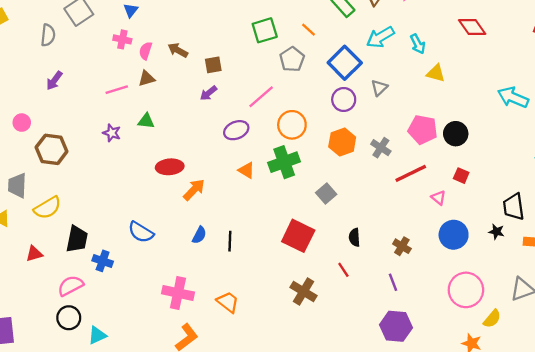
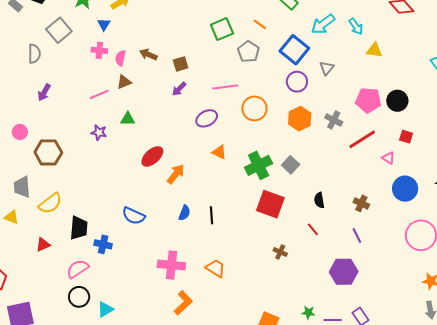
pink line: (261, 97) -> (225, 87), turned 40
green cross: (284, 162) -> (259, 165), moved
red ellipse: (170, 167) -> (152, 156), turned -30
brown cross: (304, 292) -> (280, 252), size x0.6
purple hexagon: (396, 326) -> (344, 272), moved

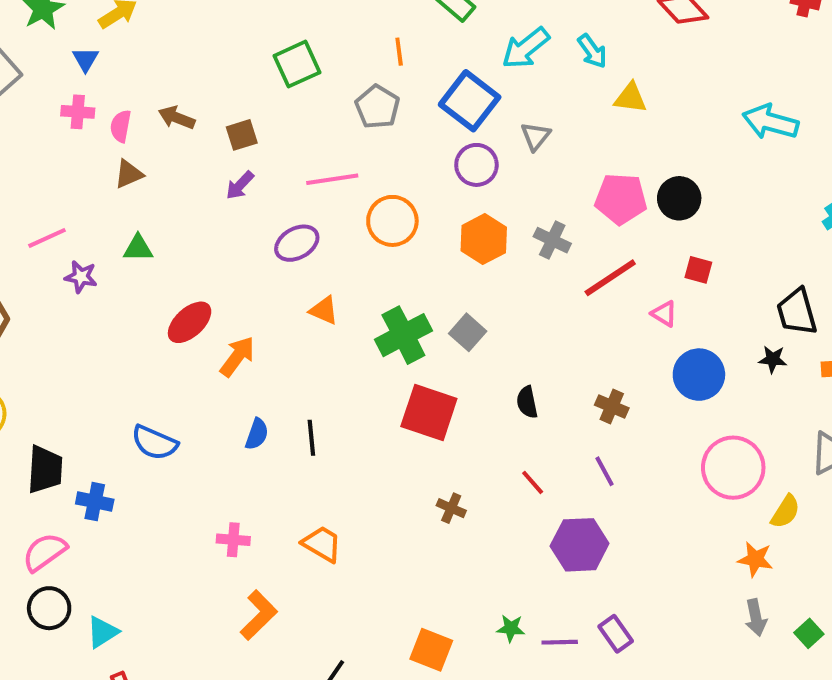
orange line: (260, 24) -> (399, 52), turned 48
green square: (222, 29) -> (297, 64), moved
pink line: (99, 94) -> (47, 238), moved
red line: (313, 229) -> (533, 482), moved
pink cross: (171, 265) -> (233, 540), size x0.6

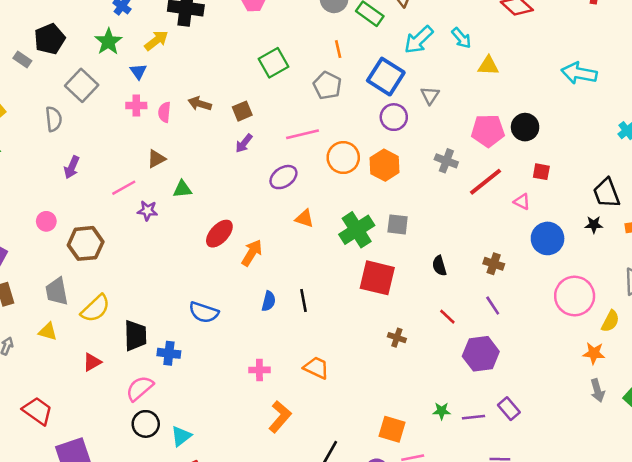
brown triangle: (129, 174) -> (156, 159), moved
orange hexagon: (484, 239) -> (385, 165), moved
gray square: (468, 332) -> (398, 224), turned -30

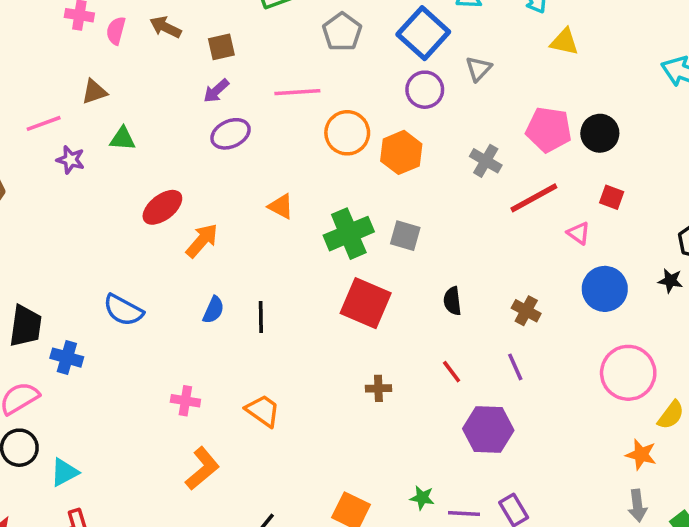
purple ellipse: (283, 177) -> (231, 134), moved
brown cross: (397, 338) -> (378, 388), turned -30

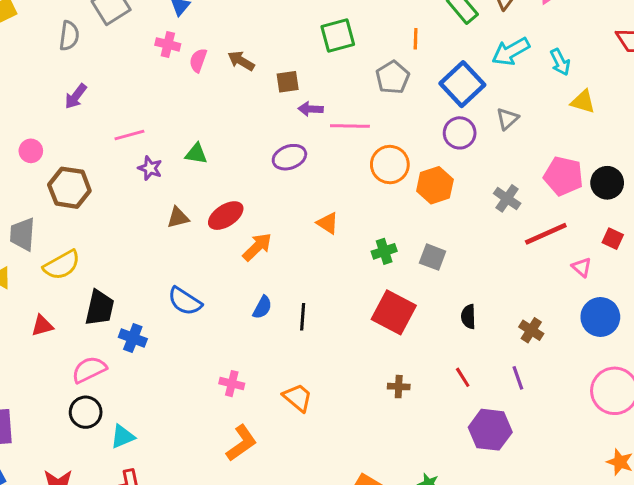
purple arrow: (216, 91) -> (311, 109), moved, turned 40
brown triangle: (94, 92) -> (178, 218), moved
green cross: (349, 234) -> (384, 251), size x0.6

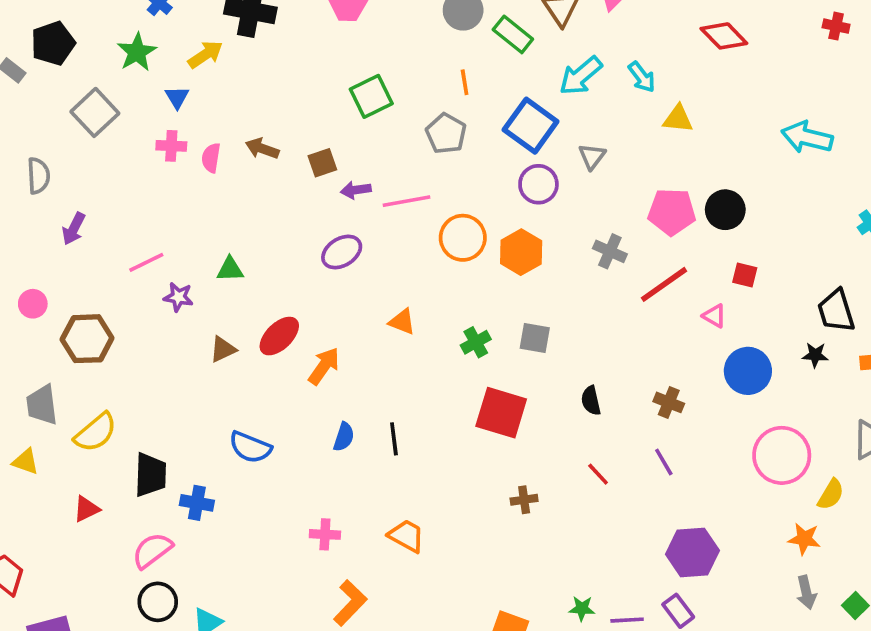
gray semicircle: (69, 36) -> (38, 176), moved
purple hexagon: (490, 430) -> (692, 552), moved

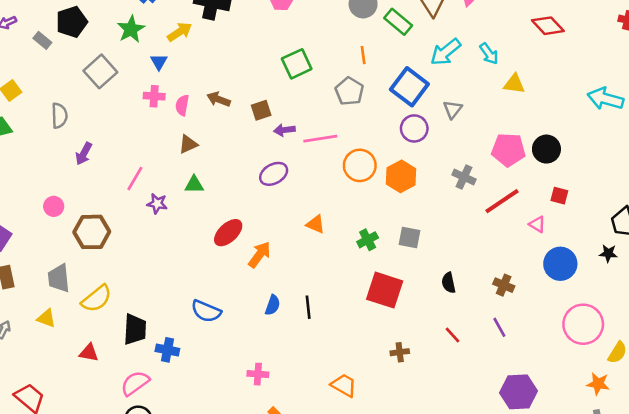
pink line: (146, 262) -> (135, 179), turned -35
brown triangle: (223, 349) -> (188, 144), moved
red triangle: (86, 509) -> (89, 353), turned 36
orange trapezoid: (406, 536) -> (344, 385), moved

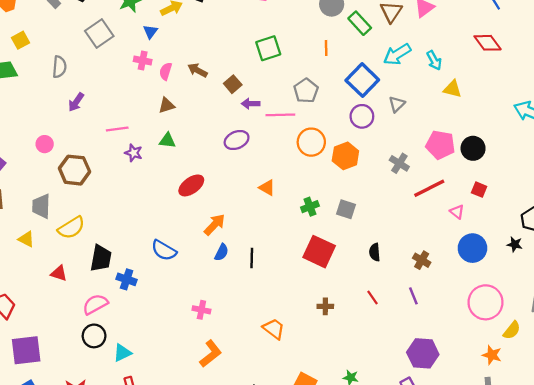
gray pentagon: (349, 91) -> (306, 91), moved
brown square: (261, 110) -> (233, 84), turned -30
pink line: (135, 179) -> (117, 129), turned 45
orange arrow: (259, 255) -> (214, 225), moved

